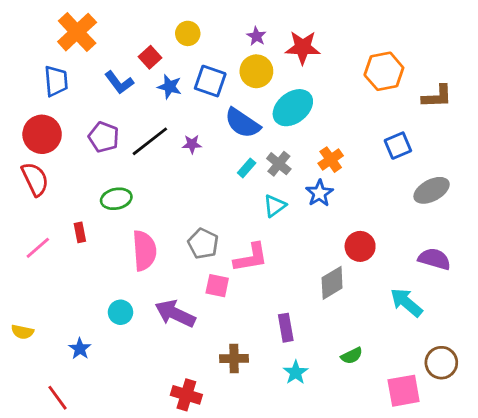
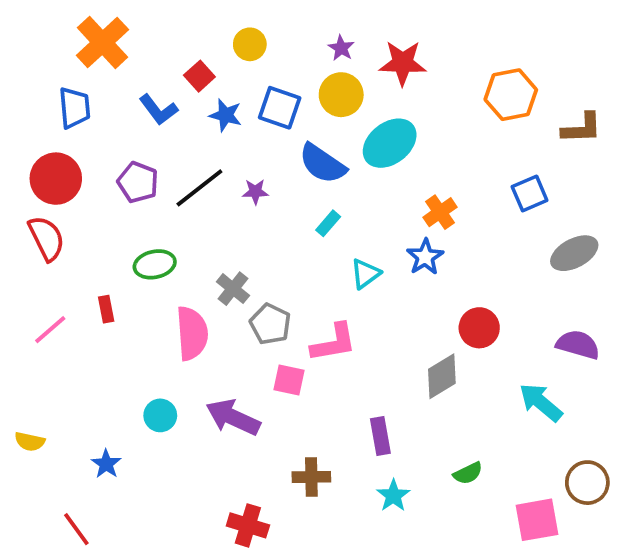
gray cross: (279, 164) -> (233, 289), moved

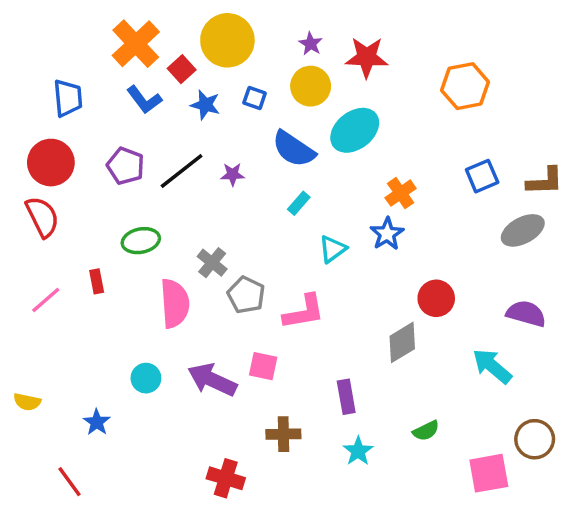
orange cross: (102, 42) -> (136, 44), moved
yellow circle: (250, 44) -> (227, 40), size x1.8
blue square: (280, 108) -> (255, 98), size x0.6
brown L-shape: (582, 128) -> (545, 181), moved
pink square: (289, 380) -> (263, 366), moved

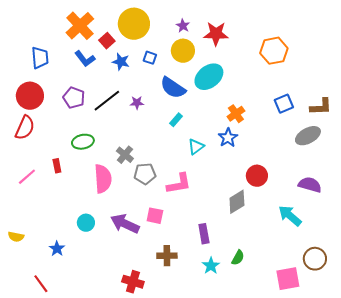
red semicircle: (42, 217) -> (25, 128), turned 50
gray pentagon: (246, 295) -> (145, 174), turned -30
green semicircle: (426, 431) -> (238, 258), moved, turned -35

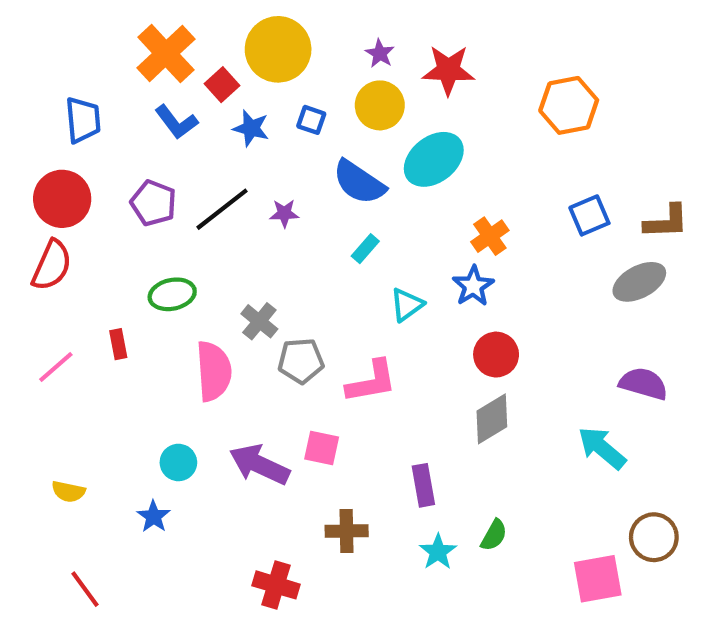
red circle: (257, 176) -> (496, 355), moved
yellow semicircle: (16, 237) -> (68, 492), moved
blue star: (57, 249) -> (153, 516), moved

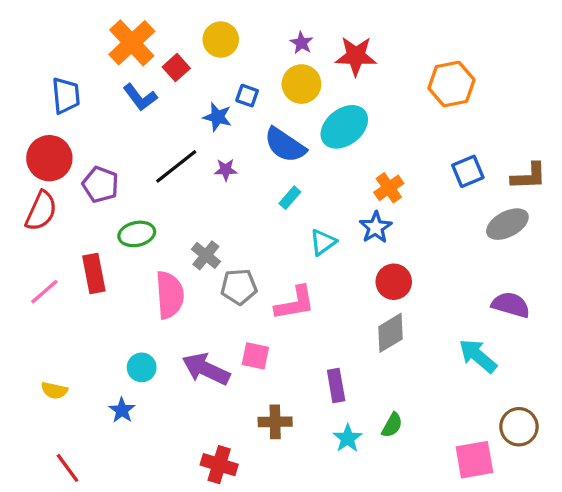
yellow circle: (278, 49) -> (221, 40), size x0.7
blue star: (251, 128) -> (217, 117), moved
purple pentagon: (153, 203) -> (100, 185), moved
red rectangle: (118, 344) -> (94, 273), size x1.6

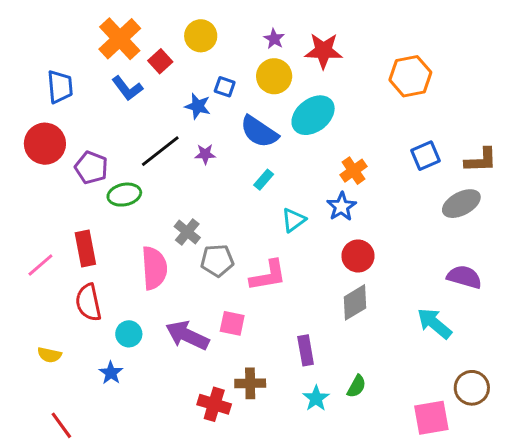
red semicircle: (41, 211) -> (88, 302), moved, turned 144
green ellipse: (137, 234) -> (124, 195), moved
red cross: (219, 465) -> (214, 404), moved

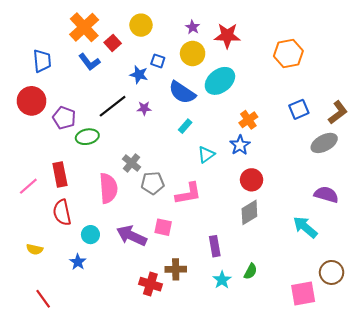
brown L-shape: (481, 160) -> (338, 112), turned -35

